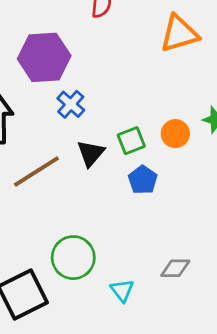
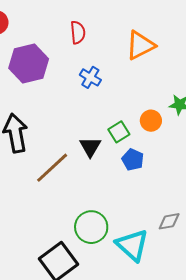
purple hexagon: (44, 57) -> (29, 63), moved
blue cross: (71, 104) -> (90, 77), moved
cyan triangle: (122, 290) -> (132, 245), size x1.8

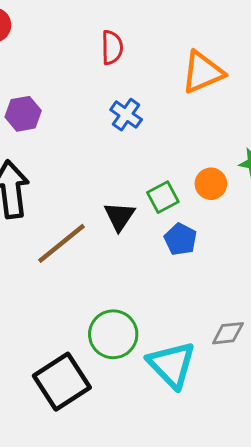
purple hexagon: (29, 63) -> (23, 114), moved, size x0.6

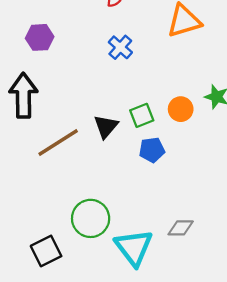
blue pentagon: (180, 239) -> (152, 150), turned 30
black square: (62, 382) -> (46, 251), size x0.7

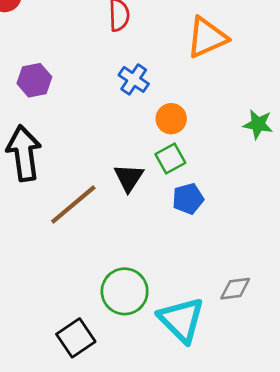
orange circle: (181, 109) -> (171, 119), moved

